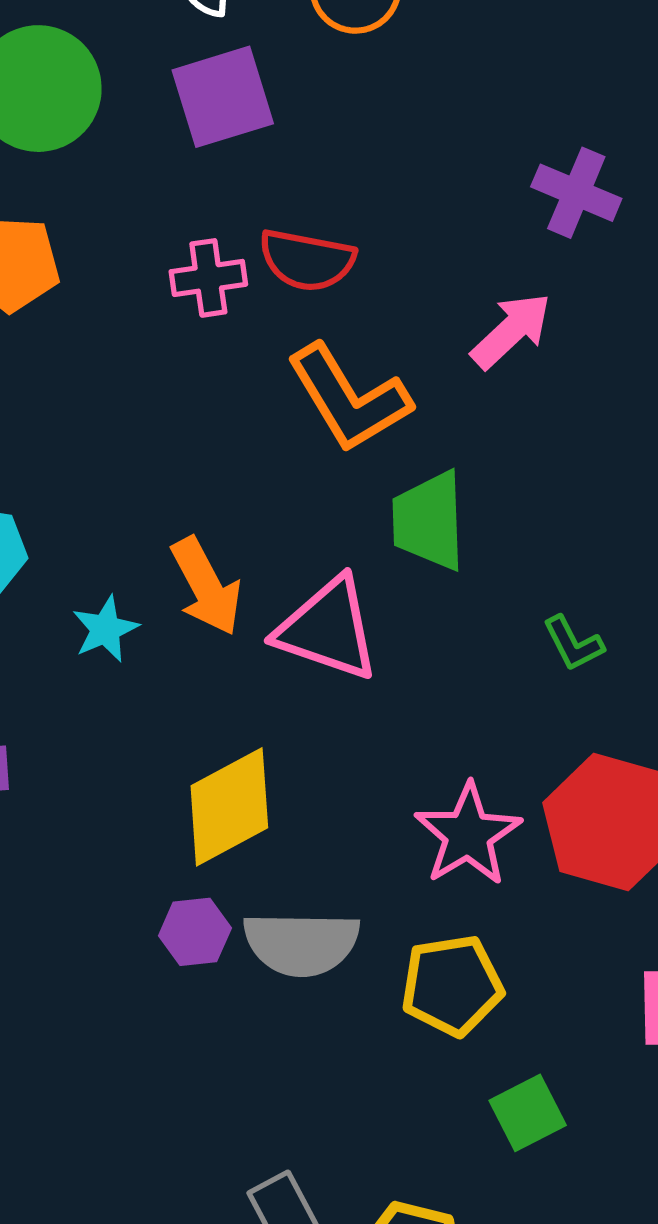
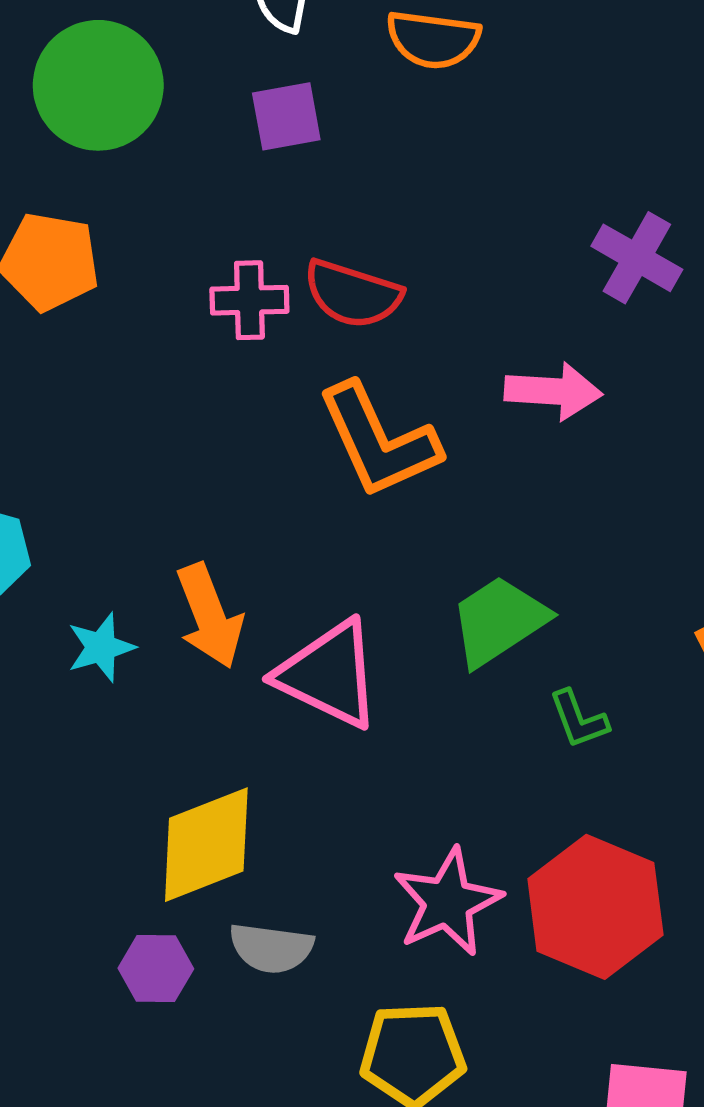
purple square: (223, 97) -> (286, 116), size x0.7
pink arrow: (511, 331) -> (553, 391), turned 40
green trapezoid: (429, 521) -> (499, 621), moved, turned 52
gray semicircle: (301, 943) -> (271, 948), moved, size x0.7

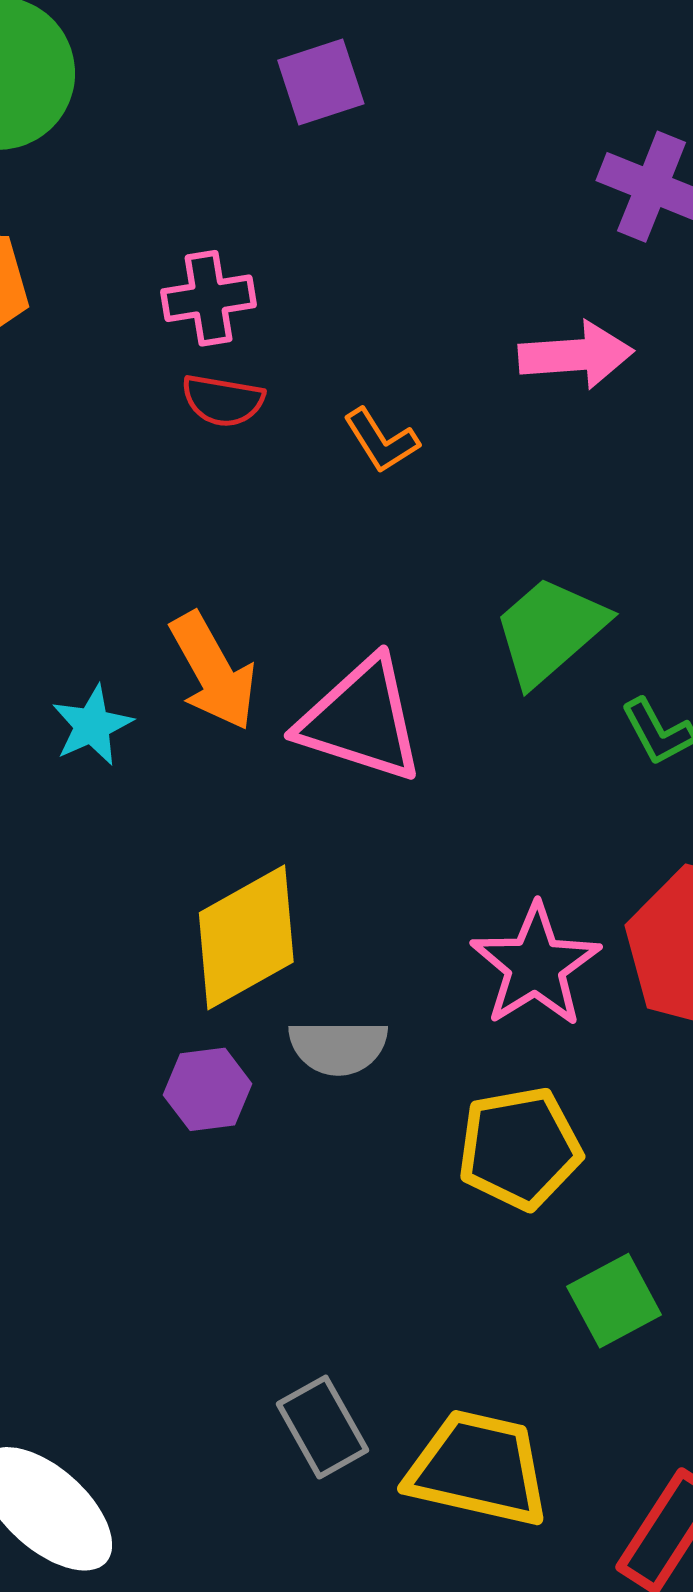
purple square: (286, 116) -> (321, 82), moved
red semicircle: (353, 294) -> (223, 400), moved, size x0.7
orange L-shape: (379, 441) -> (381, 441), size x0.5

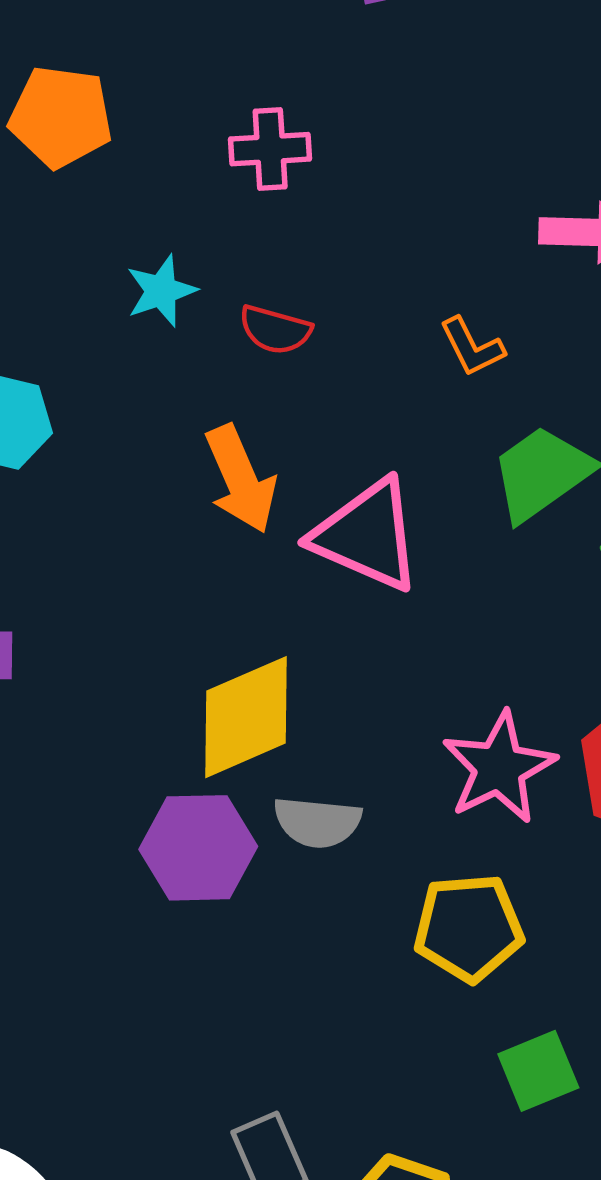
red semicircle: (223, 400) -> (275, 330), moved
orange L-shape: (381, 441) -> (472, 347), moved
cyan star: (92, 725) -> (161, 291), moved
purple hexagon: (208, 1089) -> (198, 848), size x1.5

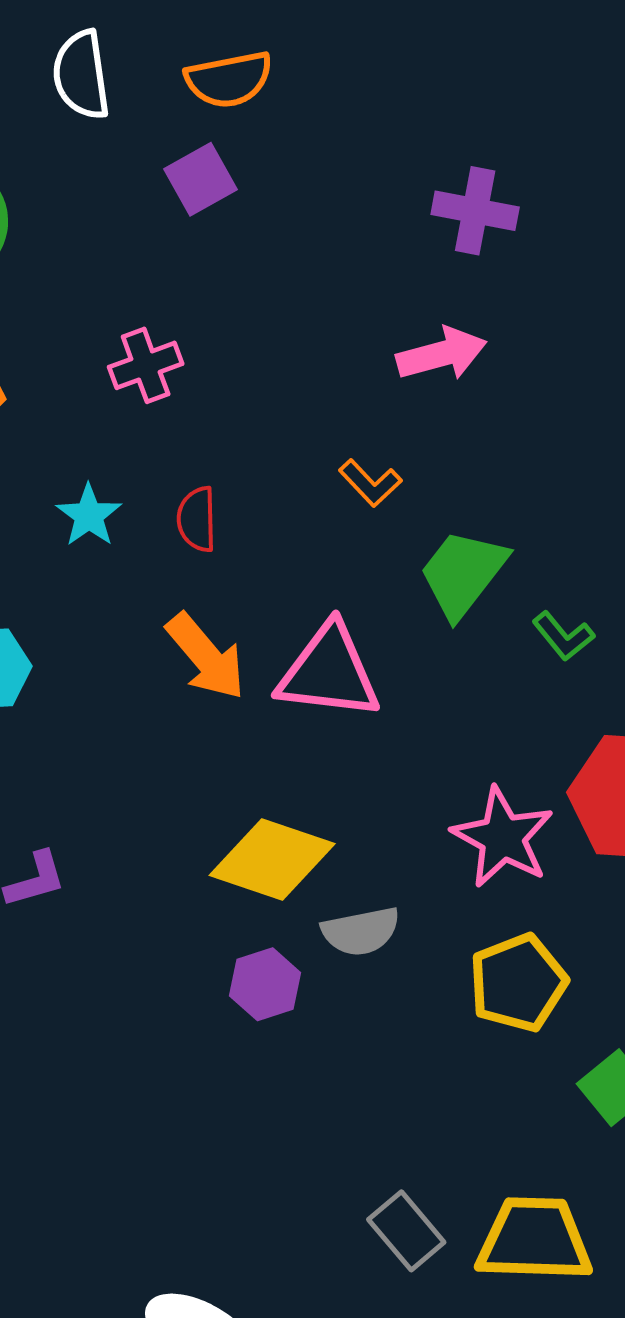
red semicircle: (275, 330) -> (197, 519), turned 90
yellow diamond: (246, 717) -> (272, 860), turned 59
purple hexagon: (198, 848) -> (265, 984), size x0.7

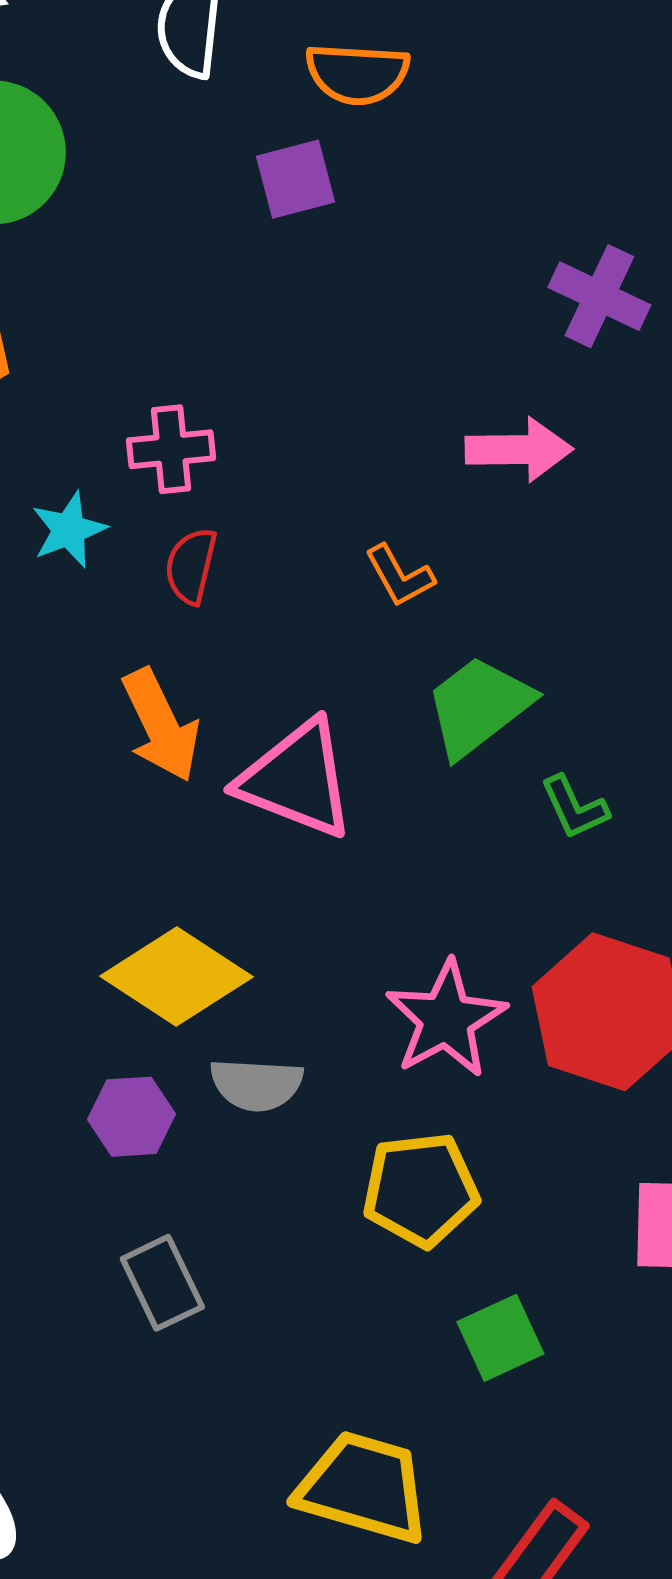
pink cross: (146, 365) -> (171, 449), moved
gray rectangle: (406, 1231) -> (162, 1283), moved

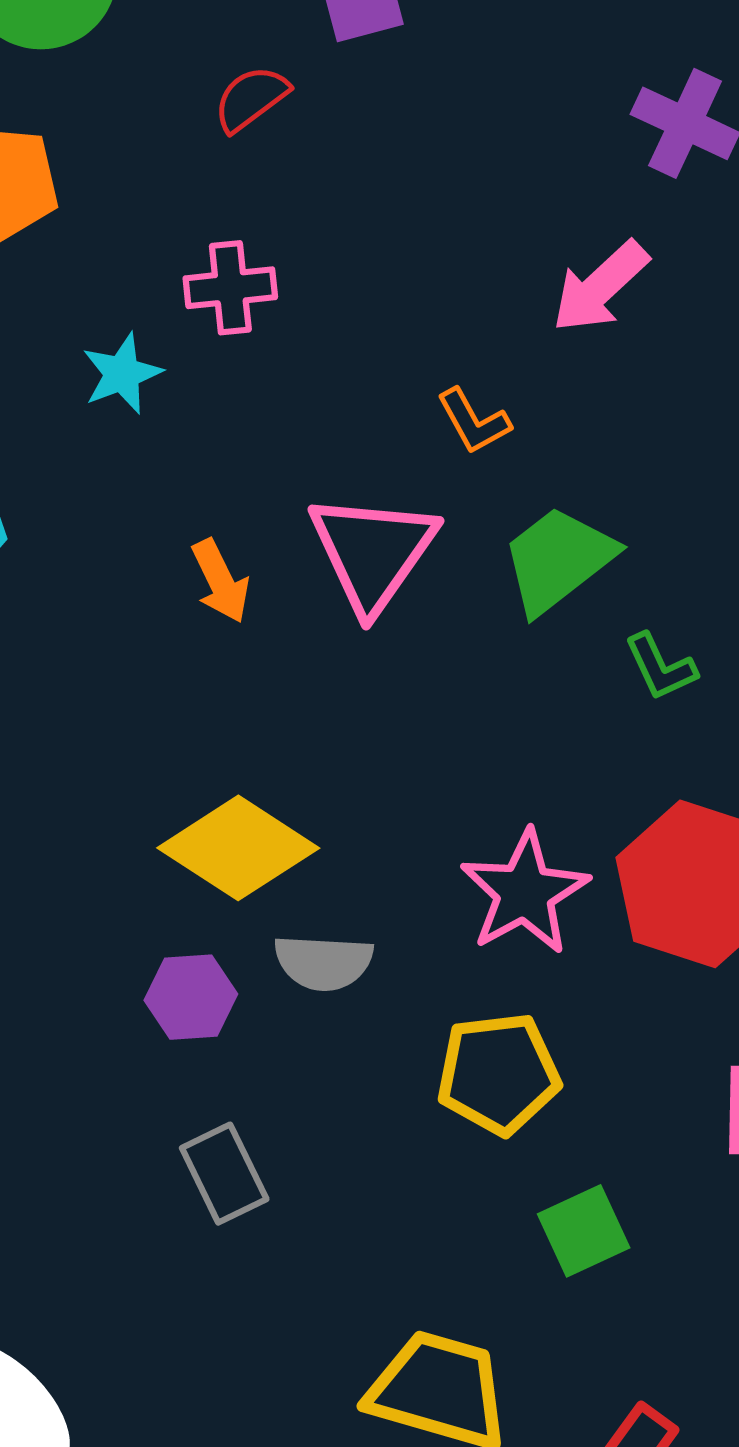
pink arrow: (519, 450) -> (600, 287), turned 138
red semicircle: (191, 566) -> (251, 98), moved, turned 40
orange arrow: (161, 725) -> (220, 581), size x0.7
pink triangle: (297, 779) -> (373, 552), moved, turned 44

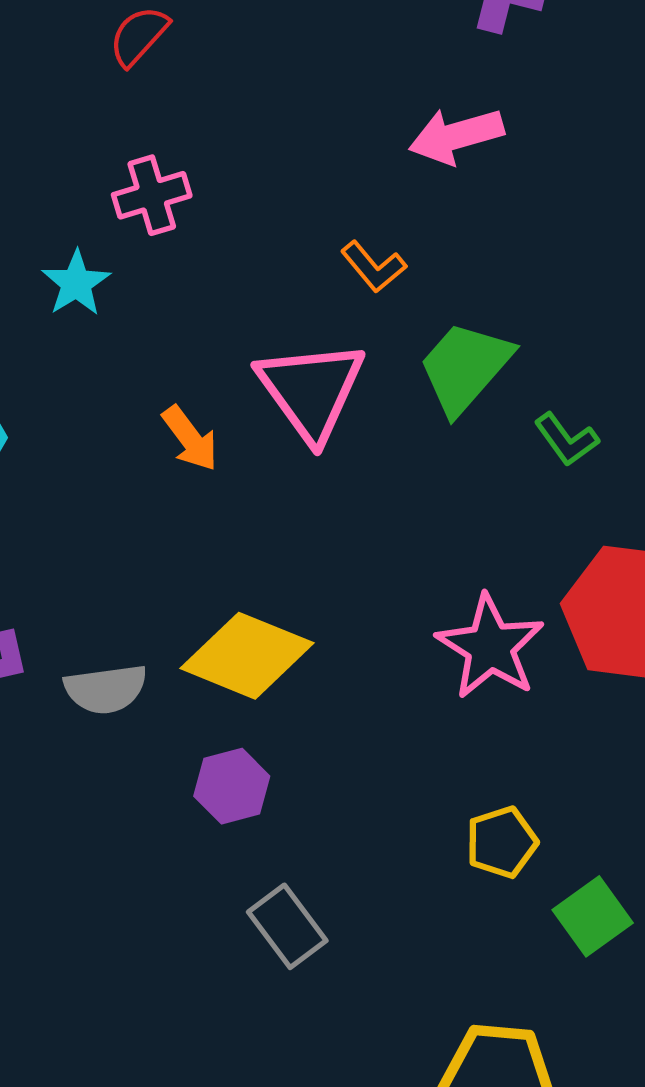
pink arrow: (600, 287) -> (456, 136), turned 38
gray semicircle: (323, 962) -> (106, 689), moved
yellow pentagon: (498, 1074) -> (502, 842), moved, size x0.7

